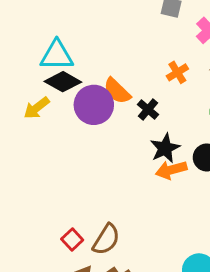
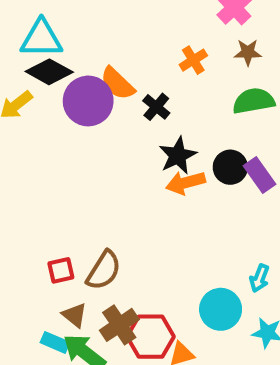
red square: (72, 239) -> (61, 270), turned 30

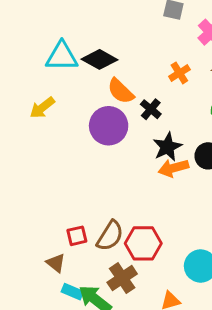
black diamond: (49, 72) -> (100, 59), moved
purple circle: (88, 101) -> (109, 126), moved
brown triangle: (75, 315) -> (56, 263), moved
red hexagon: (150, 337) -> (143, 243), moved

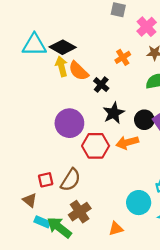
yellow arrow: (42, 108) -> (62, 66), moved, turned 114
purple circle: (109, 126) -> (69, 123), moved
orange arrow: (173, 168) -> (127, 142), moved
red hexagon: (143, 243) -> (96, 146), moved

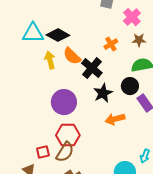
yellow arrow: (62, 66) -> (50, 60), moved
black cross: (101, 85) -> (92, 68), size x1.5
black circle: (144, 120) -> (130, 86), moved
red hexagon: (96, 146) -> (68, 135), moved

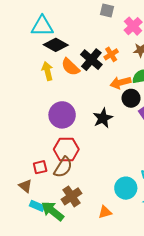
cyan triangle: (33, 33) -> (42, 26), moved
black cross: (92, 68) -> (91, 60), moved
black star: (103, 93) -> (103, 118), moved
orange arrow: (115, 119) -> (121, 83), moved

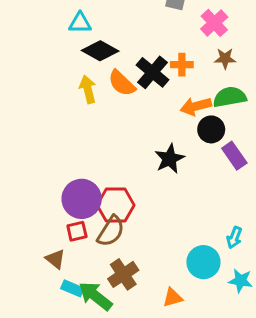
cyan triangle: (42, 26) -> (80, 23), size x0.7
orange cross: (111, 54) -> (182, 65), turned 32
purple circle: (62, 115) -> (82, 199), moved

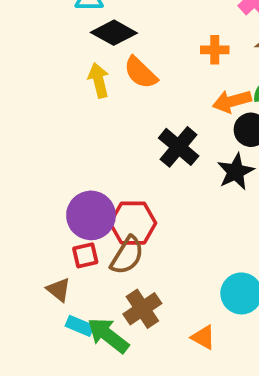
black cross: (153, 72) -> (179, 147), moved
black star: (170, 159) -> (236, 172), moved
orange triangle: (173, 298) -> (203, 337), turned 45

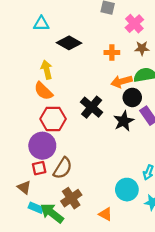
black diamond: (114, 33) -> (69, 43), moved
orange semicircle: (140, 73) -> (43, 91), moved
red hexagon: (133, 223) -> (53, 119), moved

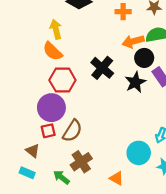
cyan rectangle: (36, 208) -> (27, 173), moved
green arrow: (52, 213) -> (61, 177), size x0.7

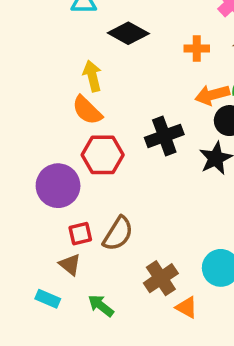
black cross: (102, 68) -> (164, 136), turned 30
purple circle: (51, 108) -> (58, 186), moved
brown triangle: (33, 151) -> (70, 264), moved
brown cross: (81, 162) -> (161, 278), moved

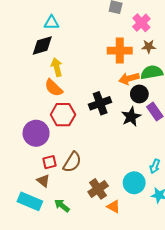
black diamond: (128, 33) -> (42, 45), moved, turned -45
orange cross: (197, 49) -> (120, 51), size x1.6
cyan rectangle: (48, 299) -> (30, 201), size x1.6

